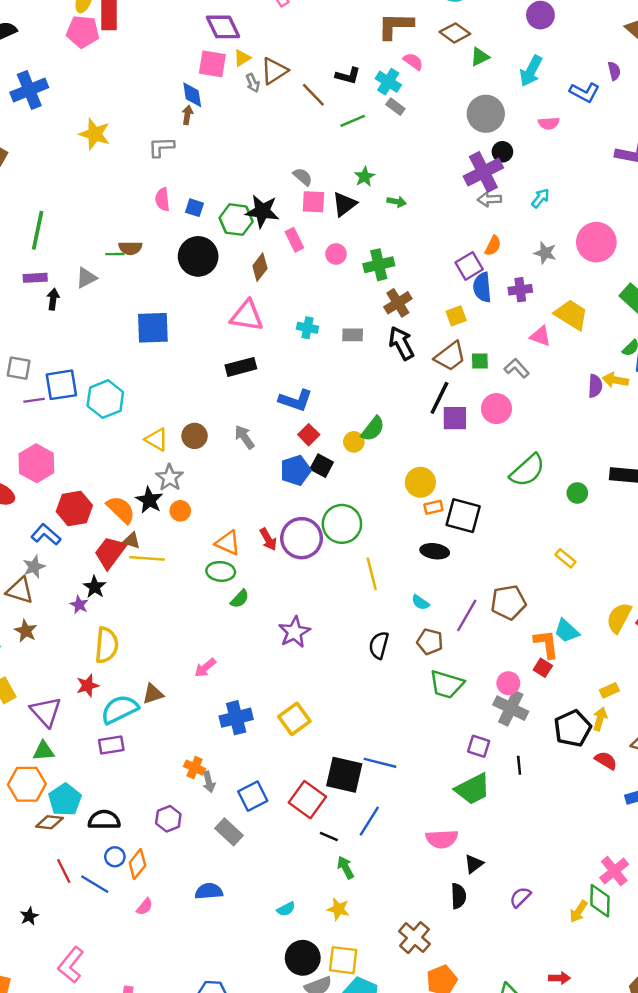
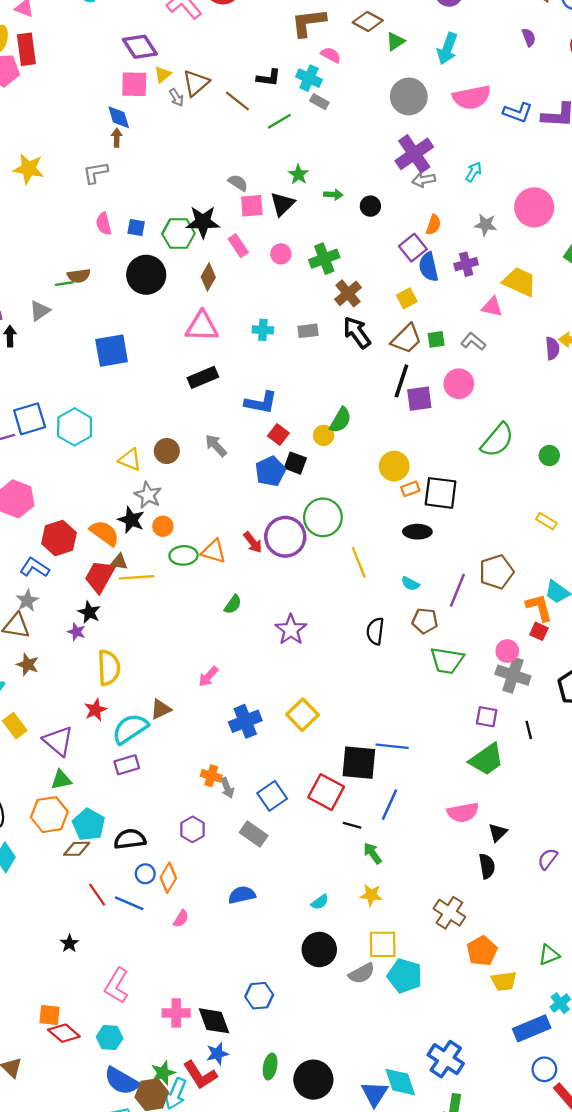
blue L-shape: (584, 92) -> (518, 112), moved
pink semicircle: (549, 123) -> (472, 97), size x1.8
black circle: (502, 152) -> (370, 206), moved
green ellipse: (221, 571) -> (183, 555), moved
black circle: (303, 958) -> (319, 950), moved

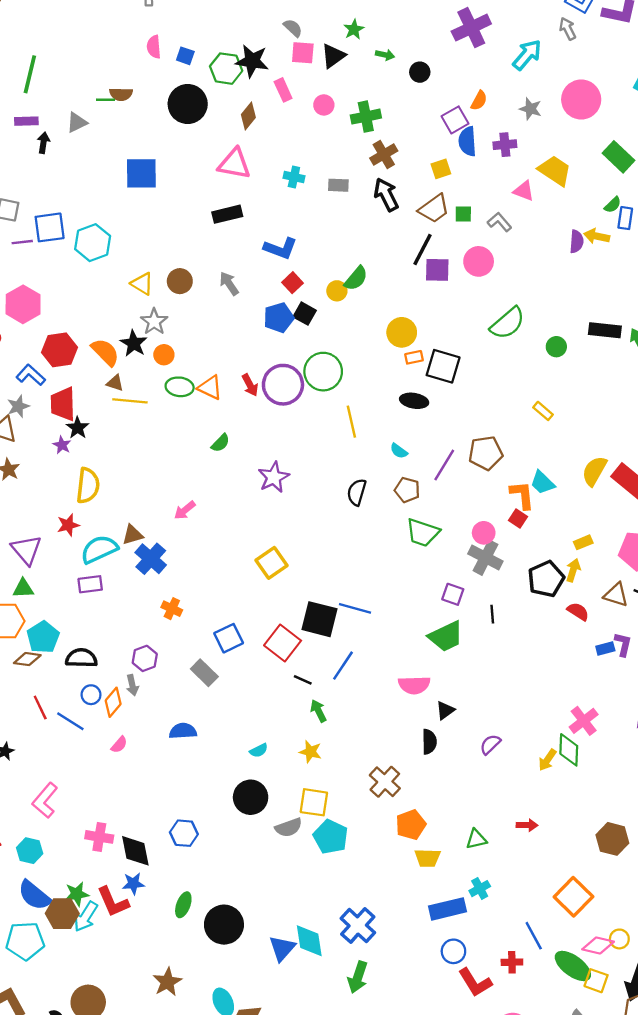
cyan arrow: (474, 172) -> (527, 55), size x1.6
gray arrow: (424, 180) -> (568, 29), moved, turned 65
red trapezoid: (100, 576) -> (63, 404), moved, turned -40
blue cross: (245, 721) -> (151, 559), moved, turned -36
gray arrow: (227, 788) -> (132, 685), moved

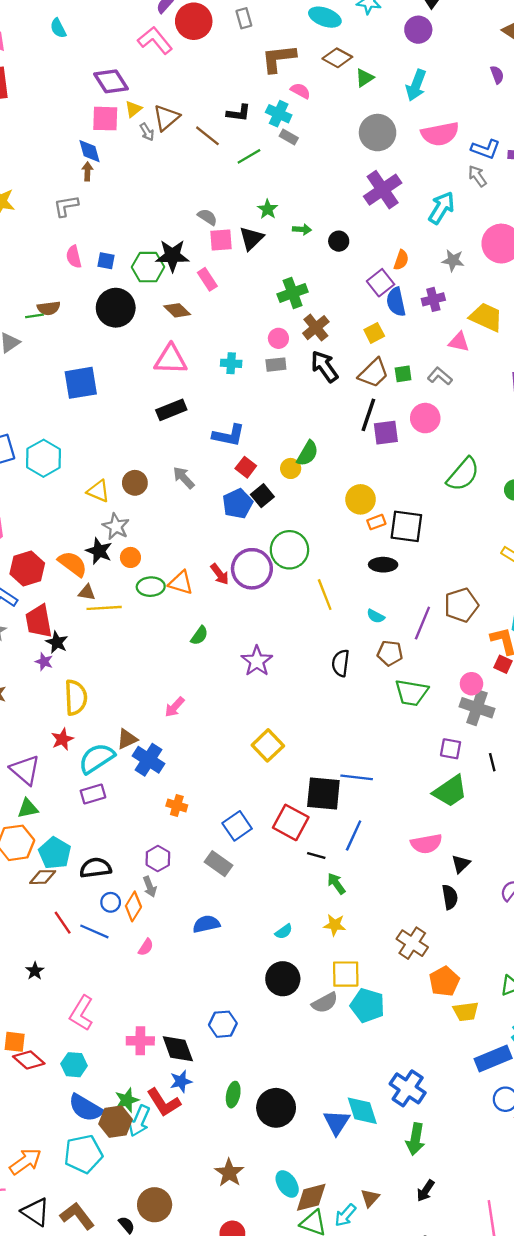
pink circle: (324, 105) -> (278, 338), moved
brown diamond: (248, 116) -> (177, 310), turned -76
black square: (305, 314) -> (262, 496), turned 30

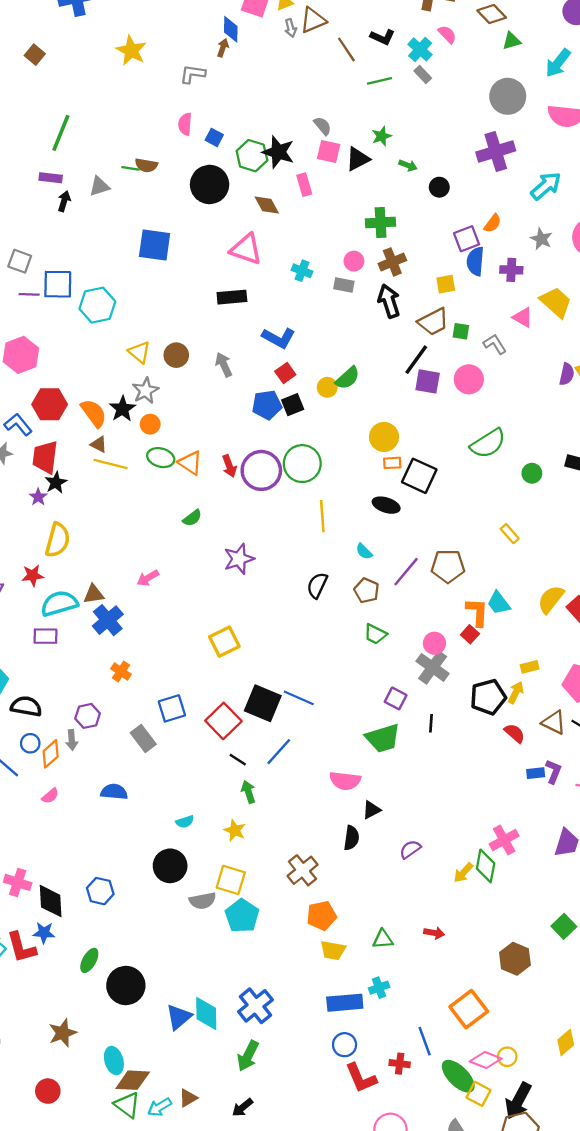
green trapezoid: (411, 693) -> (375, 634), size x0.7

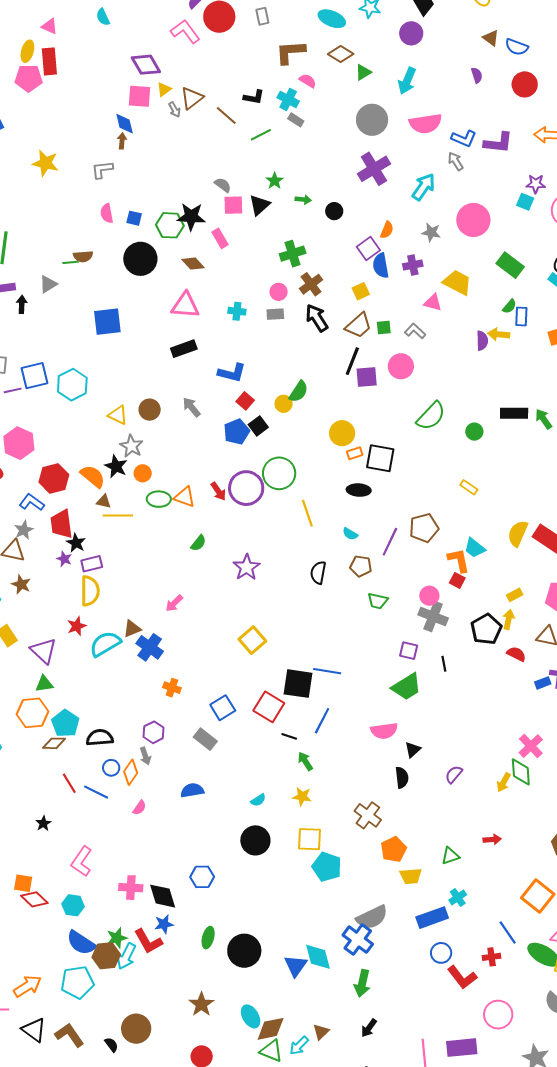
purple rectangle: (45, 636) -> (92, 564), moved
gray semicircle: (203, 901) -> (372, 917), moved, size x1.4

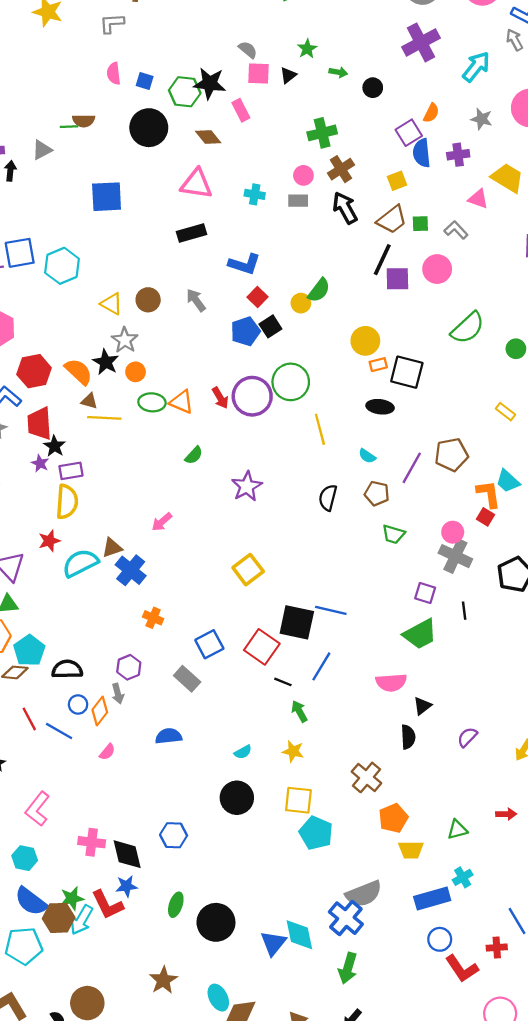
black triangle: (260, 205) -> (288, 75), size x0.7

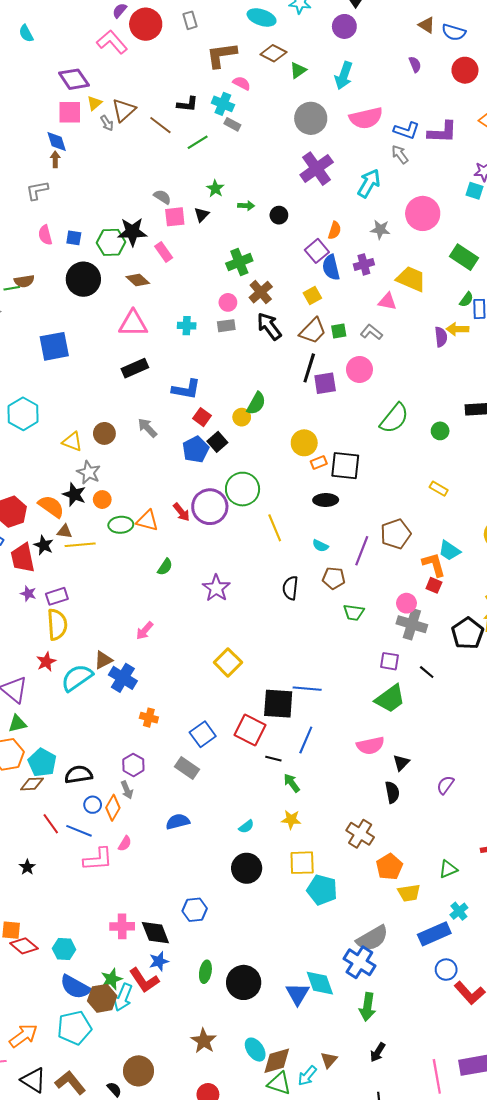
black star: (55, 446) -> (44, 545), moved
black line: (464, 611) -> (427, 672), turned -35
pink L-shape: (37, 809) -> (98, 859), moved, turned -124

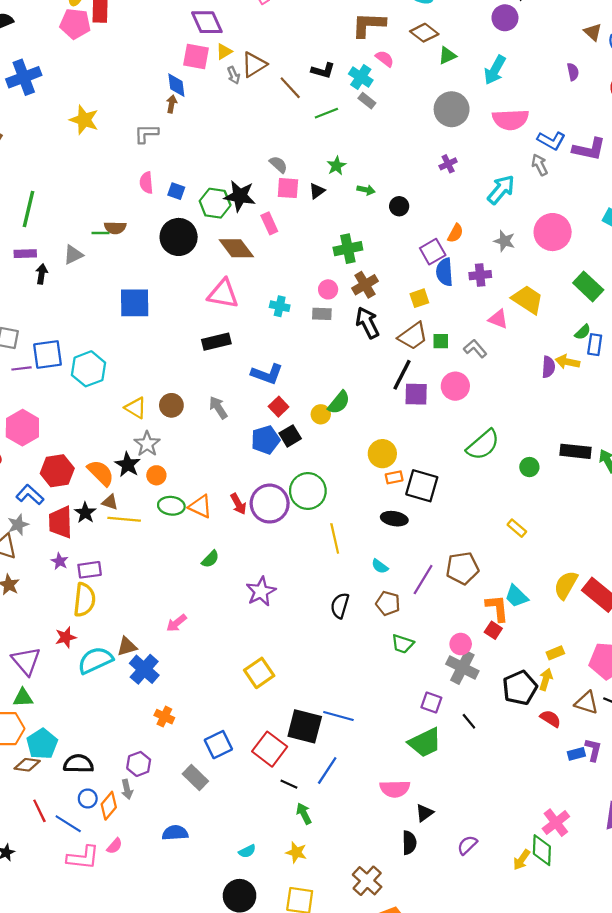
purple cross: (317, 169) -> (448, 164), size x0.5
brown diamond: (138, 280) -> (236, 248), size x1.4

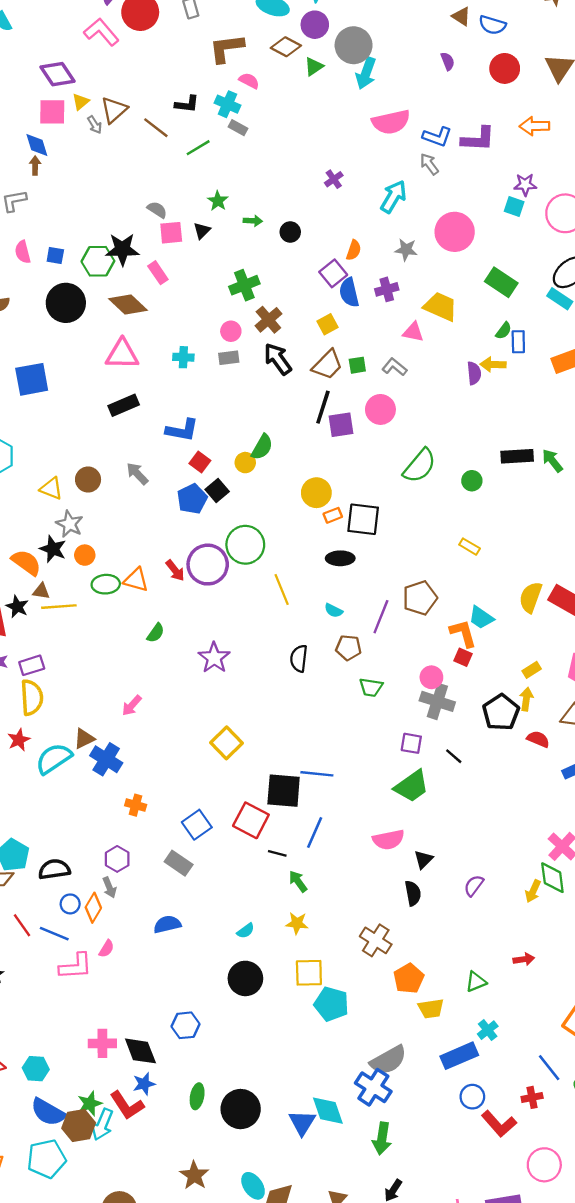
purple circle: (505, 18) -> (315, 25), moved
gray circle: (452, 109) -> (354, 45), moved

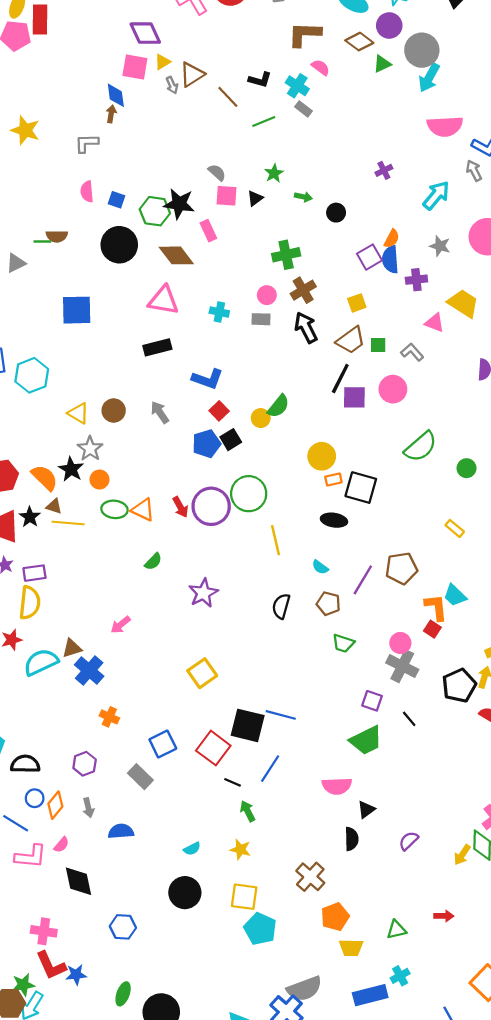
blue semicircle: (349, 293) -> (390, 259), moved
gray arrow: (109, 887) -> (88, 808), moved
black diamond: (140, 1051) -> (78, 881), moved
red L-shape: (127, 1105) -> (51, 965), moved

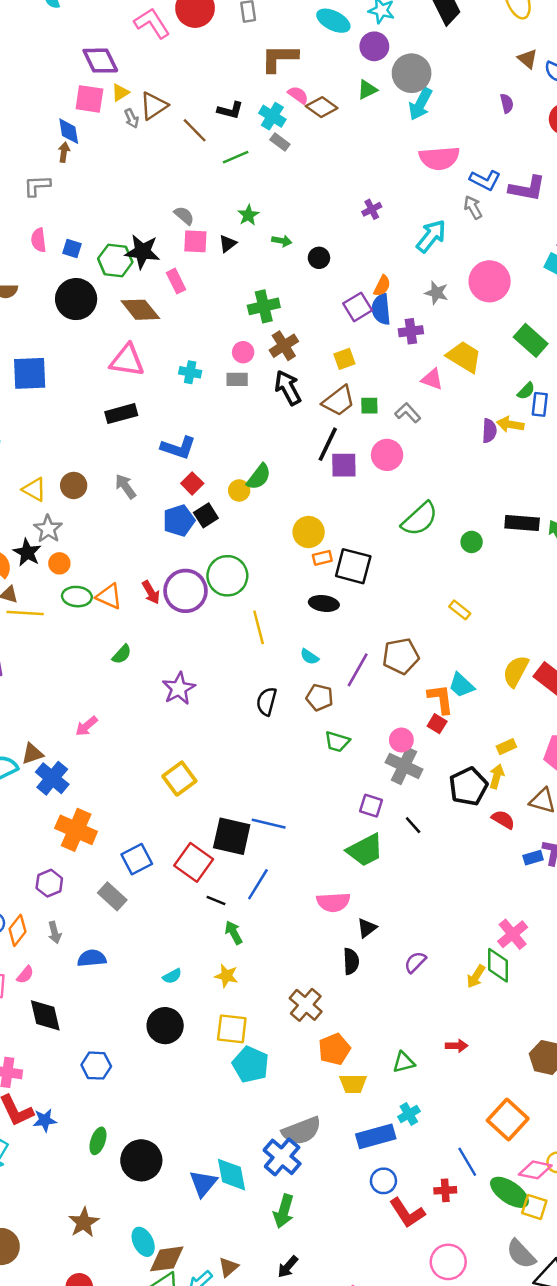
brown diamond: (359, 42) -> (322, 107), moved
orange cross: (109, 717) -> (76, 830), size x1.8

